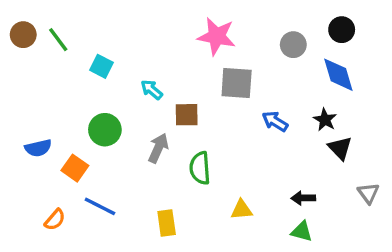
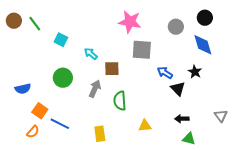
black triangle: (340, 148) -> (178, 89), moved
orange square: (75, 168) -> (40, 111), moved
green triangle: (302, 231) -> (189, 139), moved

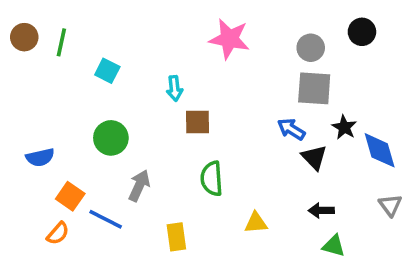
green line: (35, 24) -> (61, 42), turned 49
blue diamond: (203, 45) -> (380, 150), moved
gray square: (142, 50) -> (314, 88), moved
cyan arrow: (91, 54) -> (175, 88), moved, turned -136
gray arrow: (95, 89) -> (139, 186), moved

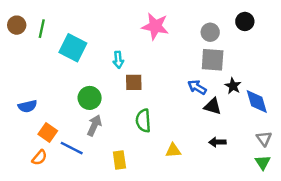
cyan square: (107, 71) -> (73, 48), size x1.6
green circle: (111, 138) -> (90, 98), moved
black triangle: (314, 157) -> (213, 106), turned -30
green triangle: (334, 246) -> (263, 162), moved, turned 42

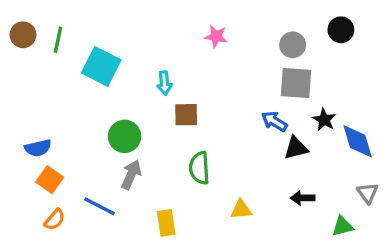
pink star: (155, 26) -> (216, 36), size x0.6
black triangle: (213, 106) -> (296, 148), turned -30
orange square: (48, 133) -> (50, 180), moved
green triangle: (263, 162) -> (343, 226), moved, turned 49

